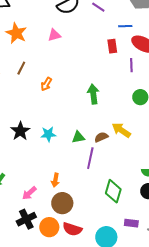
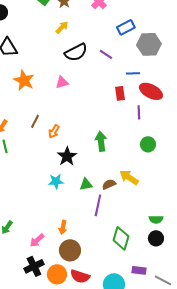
brown line: (21, 68) -> (35, 121), moved
black star: (20, 131) -> (67, 156), moved

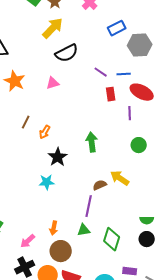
yellow arrow: (62, 27) -> (53, 28), size x1.6
purple line: (106, 54) -> (101, 72), moved
green triangle: (86, 184) -> (84, 230), moved

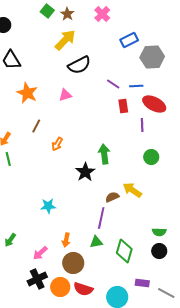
brown line: (26, 122) -> (36, 126), moved
black star: (58, 157) -> (85, 172), moved
cyan star: (47, 182) -> (48, 206), moved

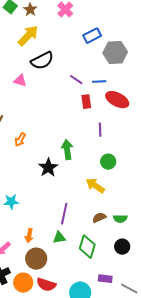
pink triangle: (65, 95) -> (20, 81), moved, turned 32
purple line: (142, 125) -> (100, 130), moved
green circle: (151, 157) -> (108, 162), moved
brown semicircle: (112, 197) -> (99, 218), moved
green semicircle: (159, 232) -> (120, 219), moved

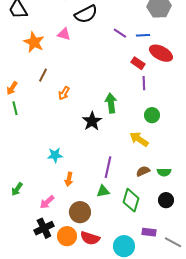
red rectangle: (86, 102) -> (138, 63), moved, turned -48
orange arrow: (29, 236) -> (69, 179), moved

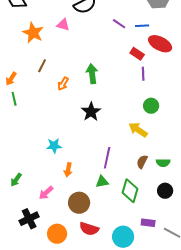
green arrow: (111, 103) -> (92, 74), moved
brown semicircle: (143, 171) -> (142, 162), turned -40
black cross: (44, 228) -> (29, 219), moved
orange circle: (67, 236) -> (57, 234), moved

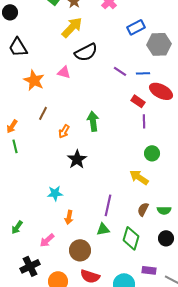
black star: (91, 112) -> (77, 159), moved

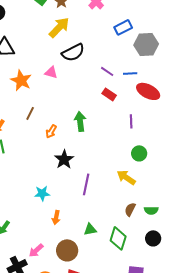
red rectangle: (138, 101) -> (109, 94), moved
purple line: (108, 205) -> (86, 184), moved
pink arrow: (47, 240) -> (36, 250), moved

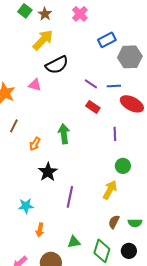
yellow arrow: (126, 177) -> (110, 190), turned 84
black circle: (153, 238) -> (129, 251), moved

